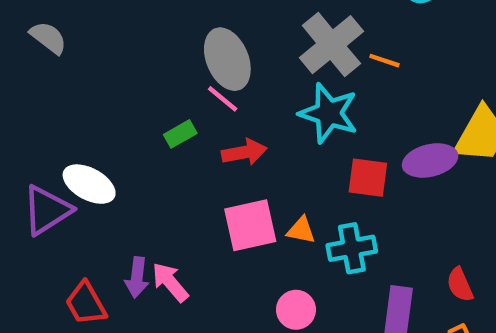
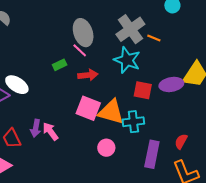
pink square: (250, 225) -> (88, 108), turned 30
orange triangle: (301, 230) -> (111, 112), size x2.0
red semicircle: (460, 285) -> (181, 141), turned 49

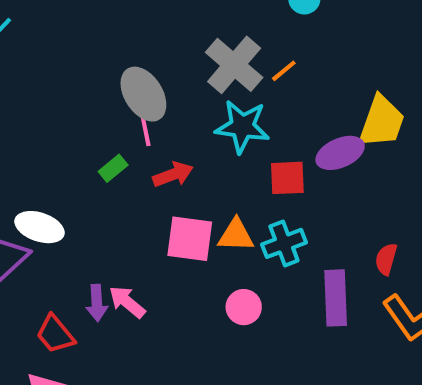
orange line: (154, 38) -> (284, 71), turned -48
pink line: (80, 50) -> (145, 130), turned 49
orange triangle: (111, 112) -> (236, 235), size x0.7

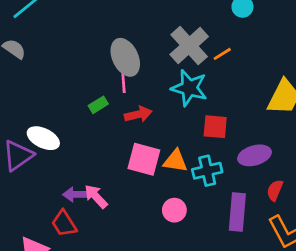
purple ellipse: (340, 153) -> (255, 155), moved
purple arrow: (97, 303) -> (75, 194), turned 85
red trapezoid: (55, 334) -> (64, 224), moved

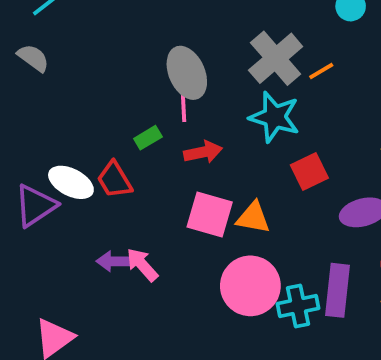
red square: (215, 127) -> (309, 171), turned -32
cyan cross: (207, 171) -> (298, 306), moved
pink circle: (174, 210) -> (250, 286), size x1.8
red trapezoid: (64, 224) -> (114, 180), moved

